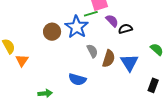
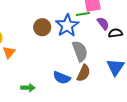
gray semicircle: (92, 51) -> (80, 51), size x1.5
brown semicircle: (109, 59) -> (84, 73), moved

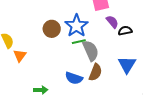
green line: (83, 14) -> (79, 42), moved

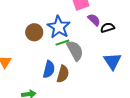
brown semicircle: (95, 72) -> (63, 74), moved
blue semicircle: (74, 78) -> (49, 69), moved, turned -90

